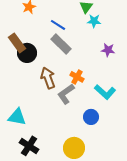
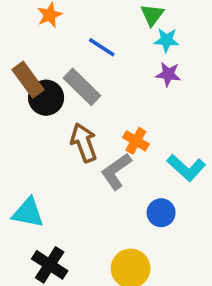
gray rectangle: (61, 44) -> (82, 87), moved
purple star: (108, 50) -> (168, 74), moved

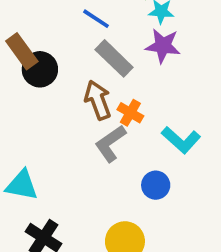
purple star: (168, 74) -> (163, 46), size x1.4
gray rectangle: (82, 87) -> (114, 58), moved
brown arrow: (84, 143) -> (98, 100), moved

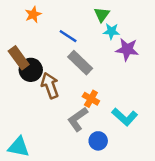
purple star: (163, 46) -> (127, 49), moved
brown arrow: (98, 100) -> (50, 85), moved
blue circle: (156, 185) -> (98, 141), moved

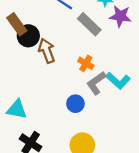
gray rectangle: (80, 63) -> (89, 24), moved
gray L-shape: (78, 119) -> (96, 83), moved
blue circle: (98, 141) -> (75, 104), moved

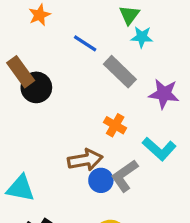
purple star: (120, 16) -> (164, 94), moved
brown arrow: (47, 51) -> (85, 160), moved, turned 100
gray L-shape: (96, 83) -> (125, 176), moved

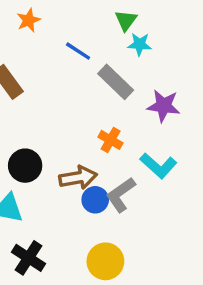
black circle: (36, 87) -> (25, 166), moved

